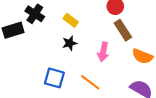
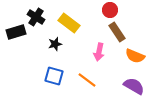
yellow rectangle: (71, 20) -> (69, 23), size x1.5
black star: (70, 43) -> (55, 44), moved

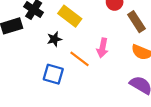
brown rectangle: (117, 32) -> (136, 22), moved
orange line: (87, 80) -> (80, 59), moved

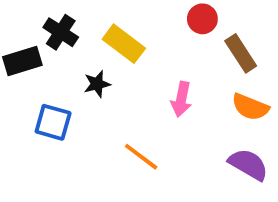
orange line: (80, 59) -> (141, 157), moved
blue square: (53, 74) -> (53, 122), moved

